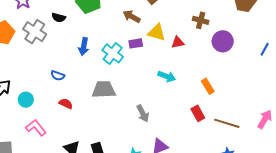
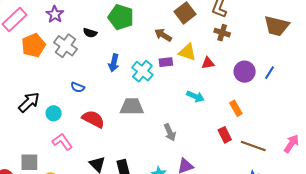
brown cross: (201, 20) -> (222, 33), moved
purple circle: (223, 41) -> (245, 72), moved
blue line: (265, 49) -> (269, 73), moved
blue semicircle: (58, 76) -> (78, 87), moved
red semicircle: (66, 104) -> (93, 119), size x1.6

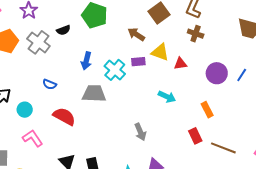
black semicircle: (90, 33) -> (63, 30), turned -40
gray trapezoid: (132, 107) -> (94, 94), moved

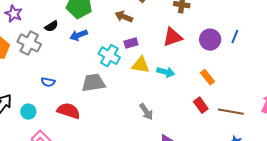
yellow triangle: (160, 52) -> (141, 65), moved
blue arrow: (86, 61) -> (79, 35), moved, turned 66
red triangle: (180, 64) -> (173, 37), size x1.5

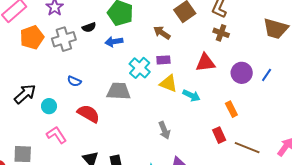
gray cross: (29, 43) -> (64, 39), turned 35

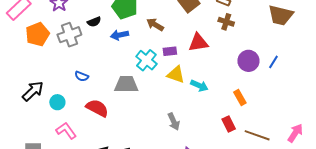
brown arrow: (162, 33) -> (155, 25), moved
red triangle: (205, 63) -> (198, 43), moved

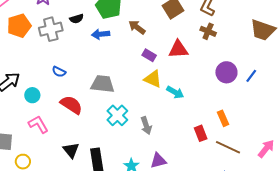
purple rectangle: (170, 51) -> (149, 55), turned 32
cyan cross: (146, 60) -> (117, 115), moved
orange rectangle: (240, 97) -> (223, 118), moved

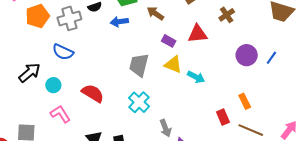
brown cross: (208, 31) -> (227, 15), turned 35
blue semicircle: (59, 72) -> (63, 52), moved, size x1.5
gray trapezoid: (103, 84) -> (139, 65), moved, turned -80
gray arrow: (146, 126) -> (165, 128), moved

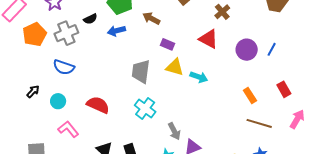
red triangle: (198, 34) -> (208, 39), moved, turned 40
black arrow: (30, 73) -> (33, 91), size x0.6
red rectangle: (223, 117) -> (284, 89), moved

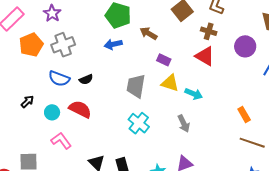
brown cross: (222, 12) -> (209, 31), moved, turned -35
black semicircle: (90, 19) -> (86, 79), moved
purple circle: (247, 50) -> (245, 46), moved
red semicircle: (98, 105) -> (80, 109), moved
gray arrow: (174, 131) -> (184, 124), moved

